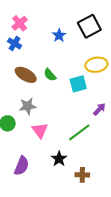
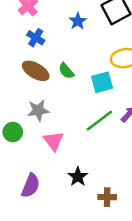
blue cross: (15, 43) -> (36, 38), moved
green line: (79, 132) -> (99, 121), moved

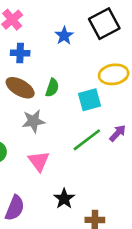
blue cross: (36, 38) -> (20, 53), turned -30
green semicircle: (66, 71) -> (52, 88), turned -120
gray star: (38, 110) -> (33, 121), moved

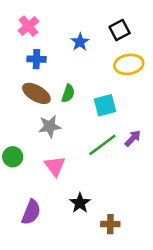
black square: (104, 24) -> (120, 30), size x0.7
yellow ellipse: (114, 74) -> (129, 64), moved

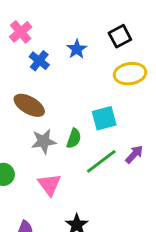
blue cross: (36, 59) -> (39, 61), moved, turned 36
green semicircle: (68, 93) -> (74, 138), moved

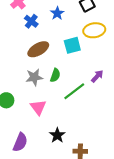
brown ellipse: (29, 105) -> (38, 49), moved, turned -60
cyan square: (104, 118) -> (72, 45), moved
purple arrow: (134, 154) -> (97, 76), moved

